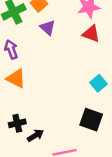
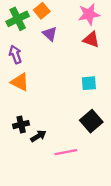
cyan square: (98, 83) -> (89, 83), moved, turned 35
black square: (91, 120) -> (91, 121), turned 30

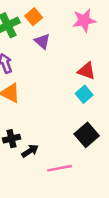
red triangle: (91, 40) -> (87, 71), moved
cyan square: (89, 83) -> (84, 94), turned -35

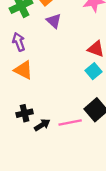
pink line: (59, 168) -> (70, 123), moved

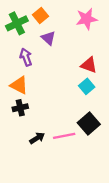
purple arrow: (19, 42) -> (26, 57), moved
black cross: (25, 113) -> (20, 108), moved

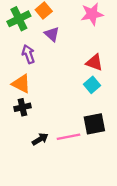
black square: (89, 123) -> (94, 124), turned 30

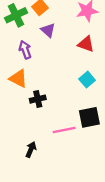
red triangle: (94, 62) -> (86, 44), moved
black cross: (22, 107) -> (38, 99), moved
black arrow: (40, 139) -> (31, 150), moved, turned -35

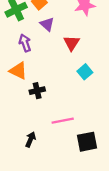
red triangle: (86, 44) -> (72, 43), moved, turned 42
black square: (89, 117) -> (87, 142), moved

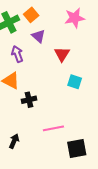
cyan square: (85, 72) -> (75, 82), turned -32
black arrow: (31, 139) -> (14, 141), moved

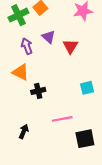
purple triangle: (39, 36) -> (49, 37), moved
cyan square: (75, 82) -> (87, 88), moved, turned -32

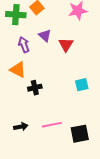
green cross: (18, 15) -> (16, 15), turned 30
pink line: (62, 119) -> (52, 125), moved
black arrow: (24, 131) -> (21, 127), turned 56

